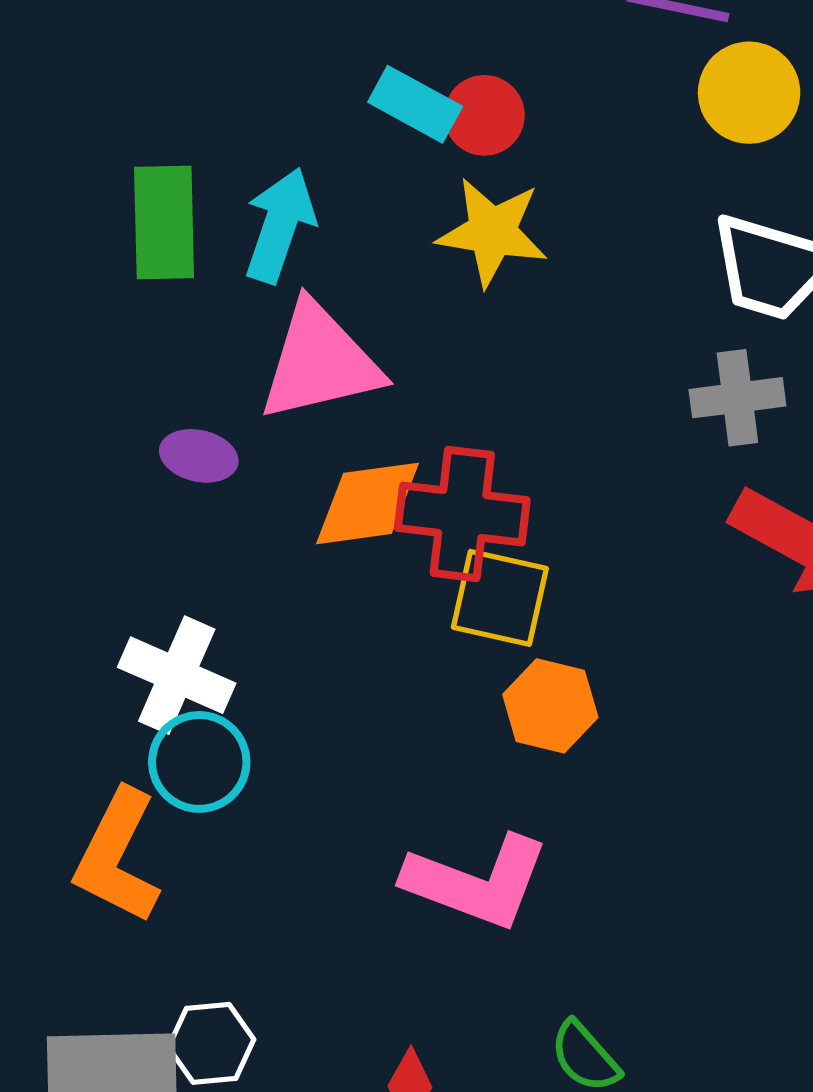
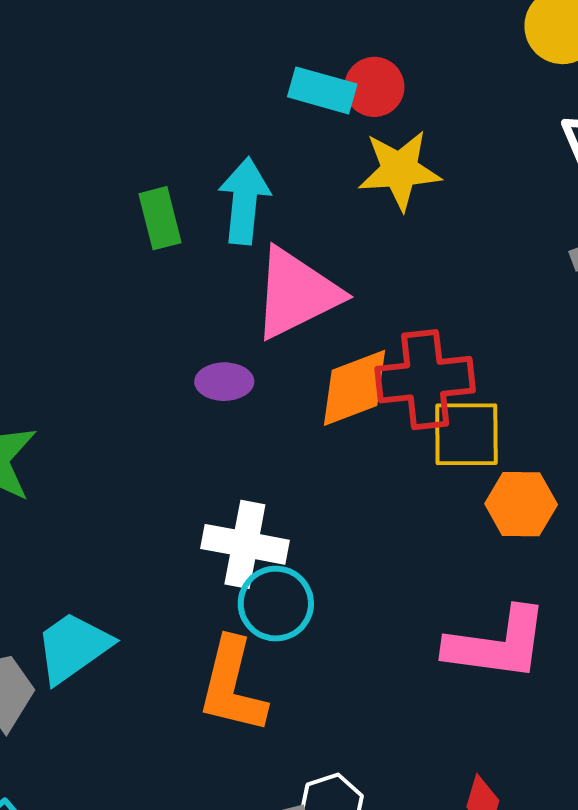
green rectangle: (164, 223) -> (160, 218), size x0.7

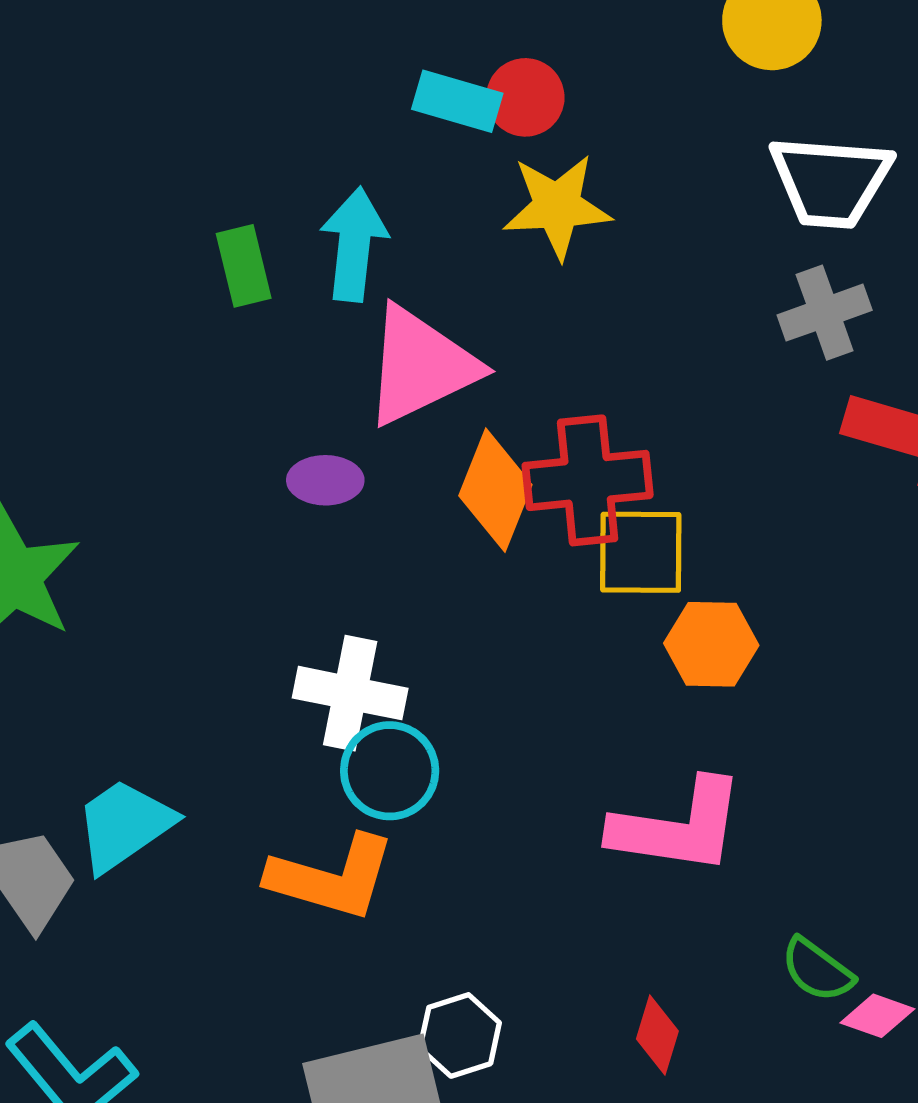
orange diamond: (355, 388) -> (495, 490), turned -48
orange L-shape: (232, 686) -> (332, 877), turned -88

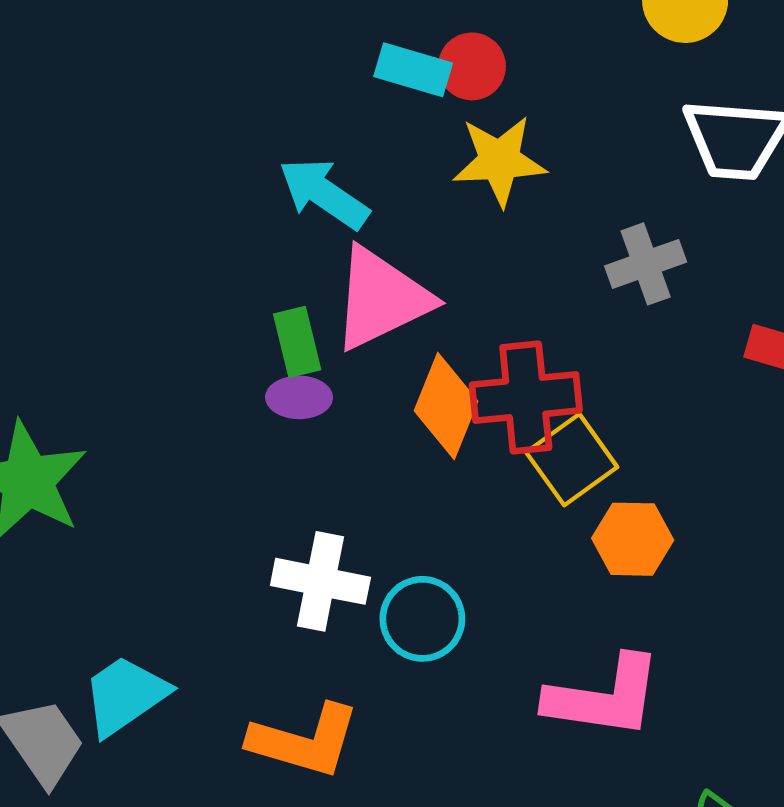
cyan arrow: (354, 244) -> (324, 194), turned -62
green rectangle: (244, 266) -> (297, 342), moved
gray cross: (825, 313) -> (646, 264), moved
yellow square: (641, 552) -> (572, 460), turned -36
cyan circle: (390, 771) -> (422, 619), moved

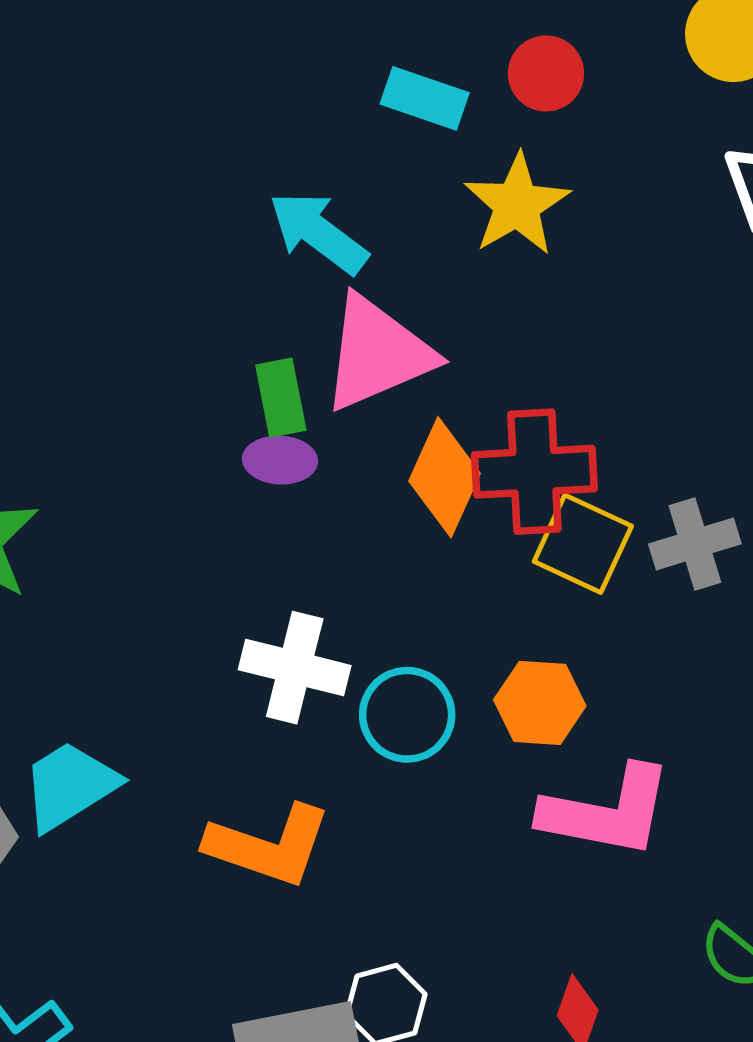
red circle: (472, 66) -> (546, 73), moved
yellow star: (499, 161) -> (517, 205), turned -30
gray cross: (646, 264) -> (695, 544), moved
yellow square: (572, 460) -> (583, 544), turned -32
orange hexagon: (633, 539) -> (540, 703), moved

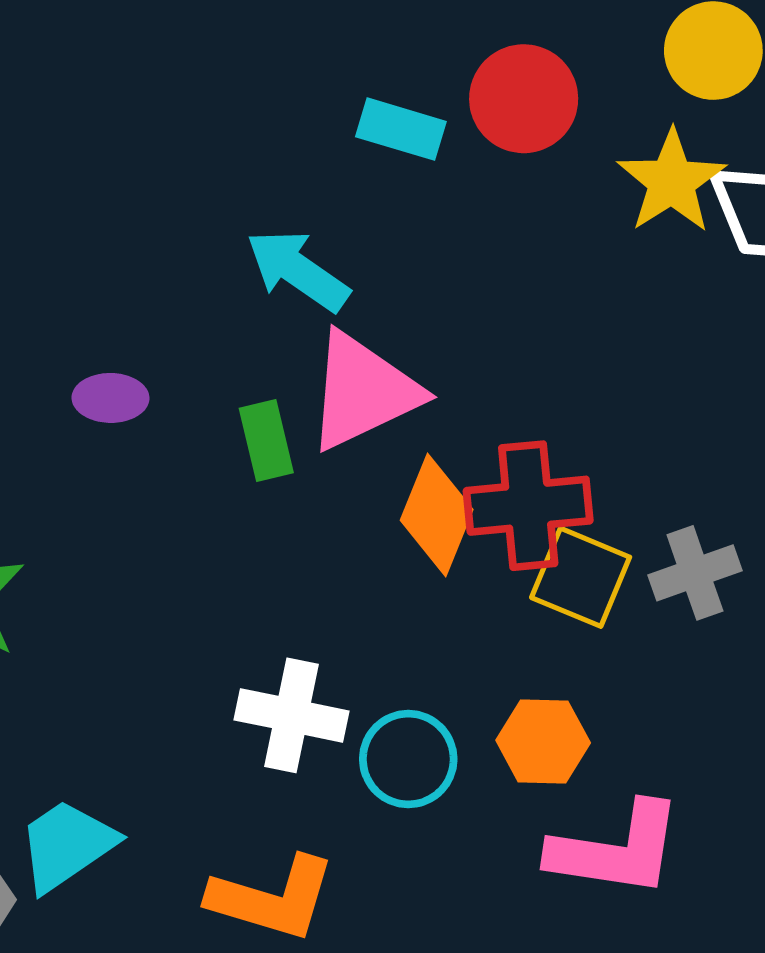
red circle: (546, 73) -> (524, 99), size x1.4
yellow star: (517, 205) -> (672, 181), moved
purple ellipse: (280, 460) -> (110, 398), moved

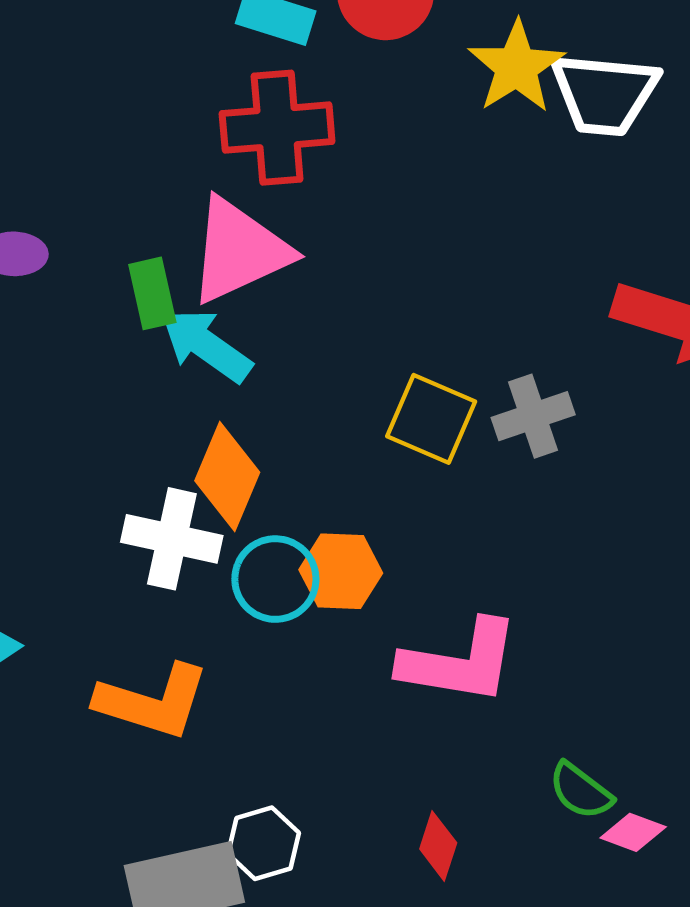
cyan arrow: (298, 270) -> (206, 345), moved
red cross: (528, 506) -> (277, 128), moved
orange diamond: (437, 515) -> (227, 477), moved
orange hexagon: (543, 742) -> (341, 571), moved

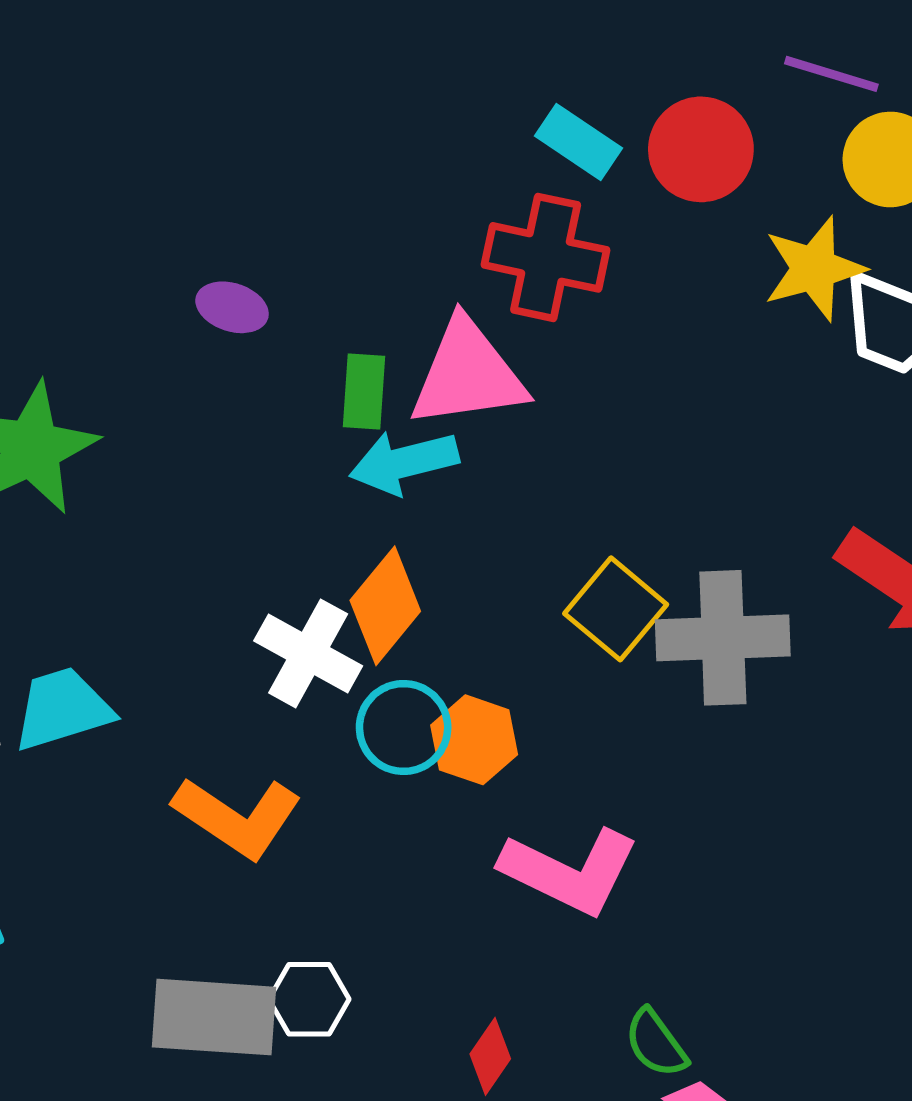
cyan arrow: (206, 345) -> (404, 462), turned -66
gray cross: (533, 416) -> (723, 638), size x1.5

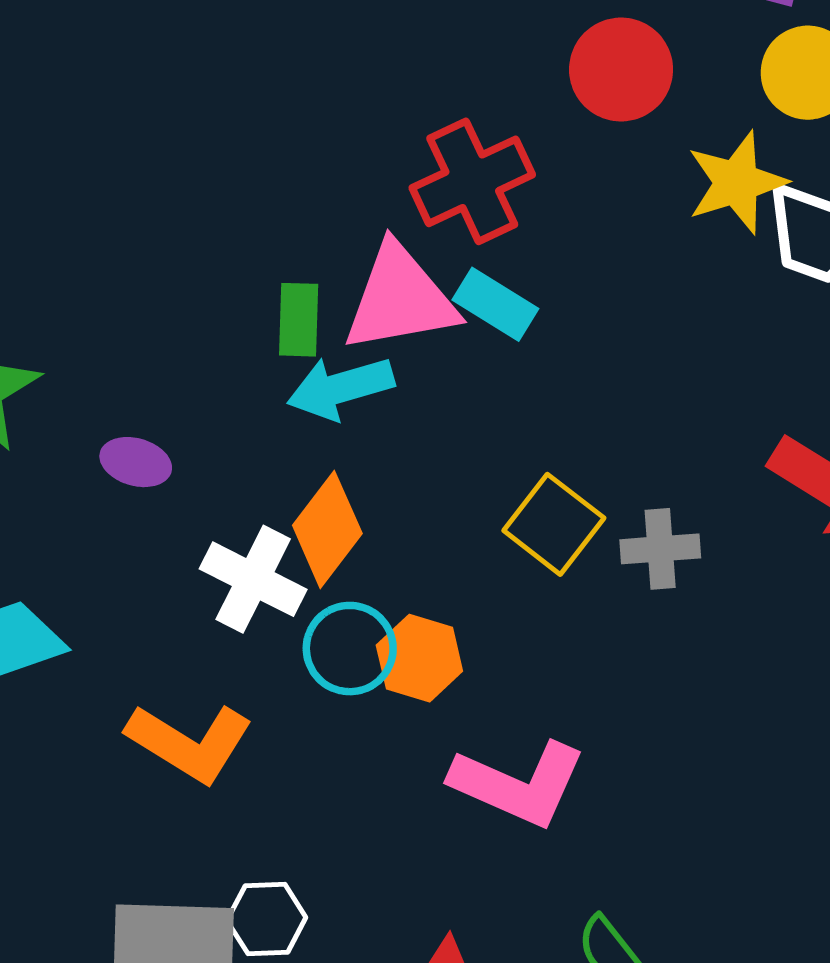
cyan rectangle: (578, 142) -> (495, 304), moved
red cross: (546, 257) -> (472, 181), turned -35
purple ellipse: (232, 307) -> (136, 462), moved
gray cross: (723, 638) -> (660, 549), size x0.6

